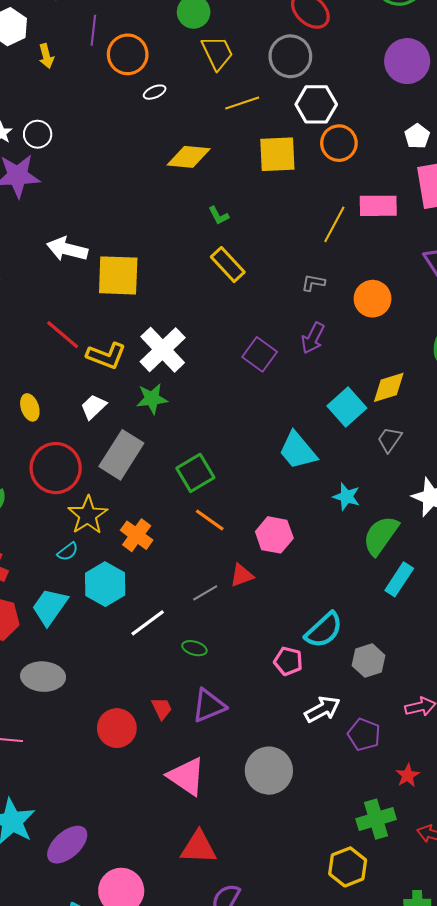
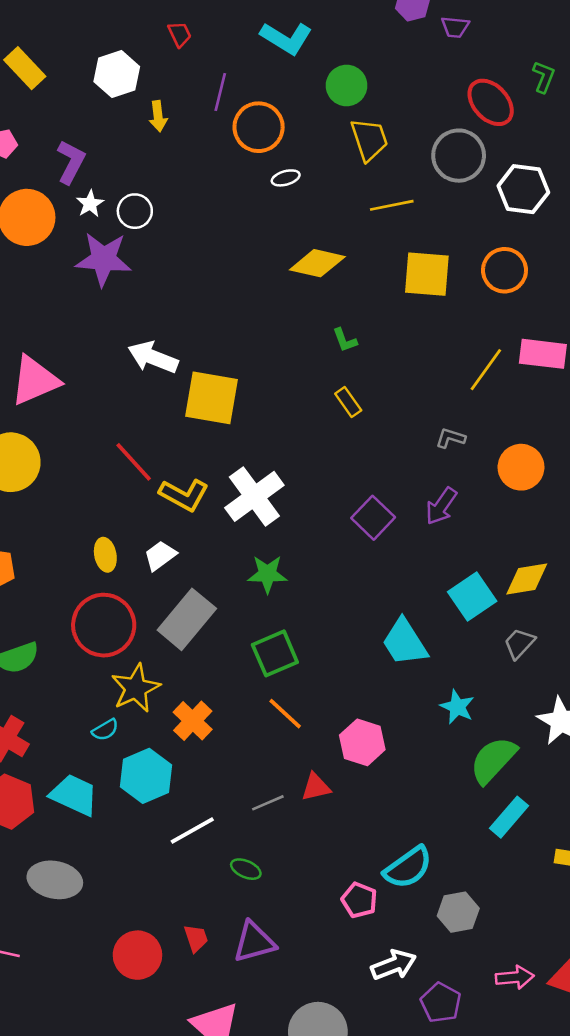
white hexagon: (316, 104) -> (523, 189), moved
yellow rectangle: (228, 265) -> (348, 402), size x0.7
green star: (152, 399) -> (267, 574), moved
yellow ellipse: (30, 407) -> (105, 555), moved
cyan trapezoid: (50, 607) -> (74, 795), turned 72

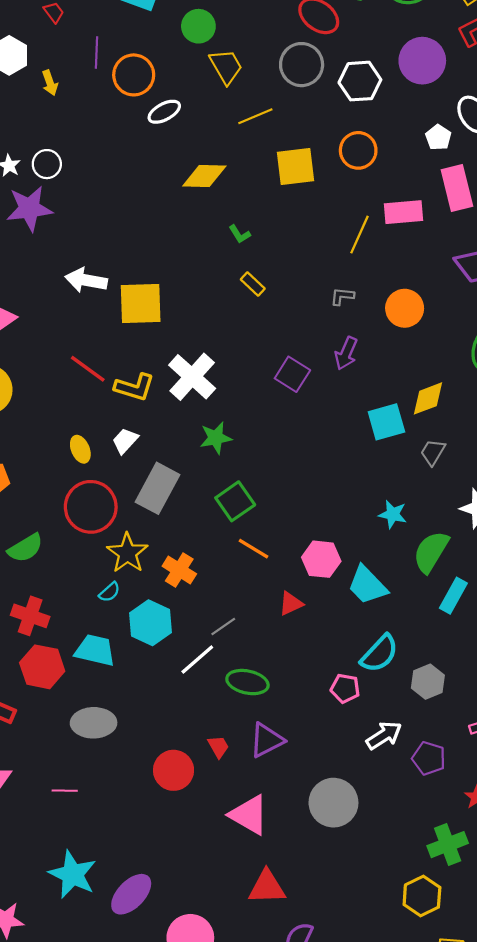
white ellipse: (286, 178) -> (164, 112), size x1.4
cyan square: (472, 596) -> (386, 422), turned 30
cyan trapezoid: (405, 642) -> (367, 585), moved
gray line: (268, 803) -> (223, 626), moved
green ellipse: (246, 869) -> (247, 682), size x1.6

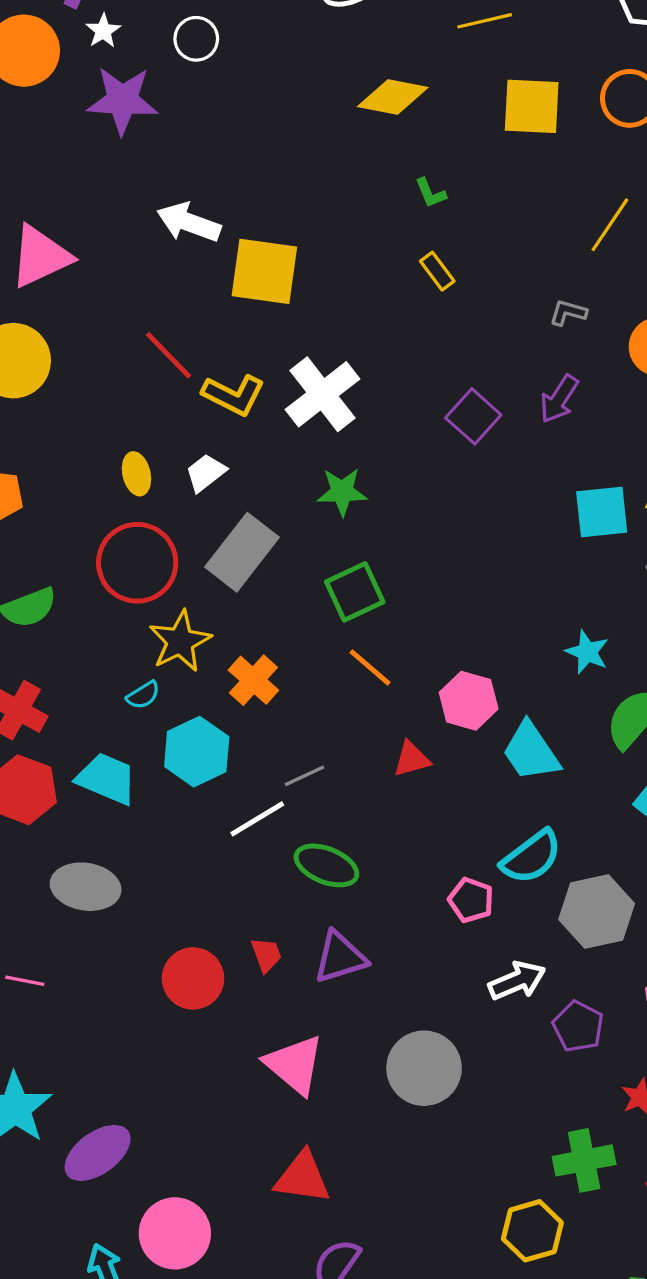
white circle: (47, 164) -> (196, 39), moved
gray hexagon: (428, 682) -> (597, 911), size x1.4

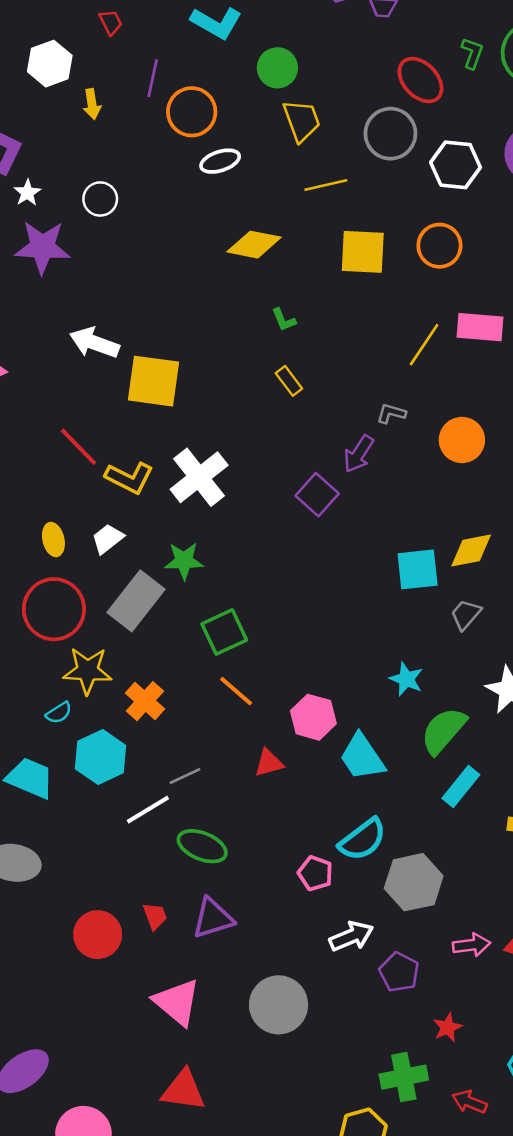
purple arrow: (559, 399) -> (359, 454), moved
green star: (342, 492) -> (184, 561), moved
yellow star: (180, 641) -> (88, 671), turned 30

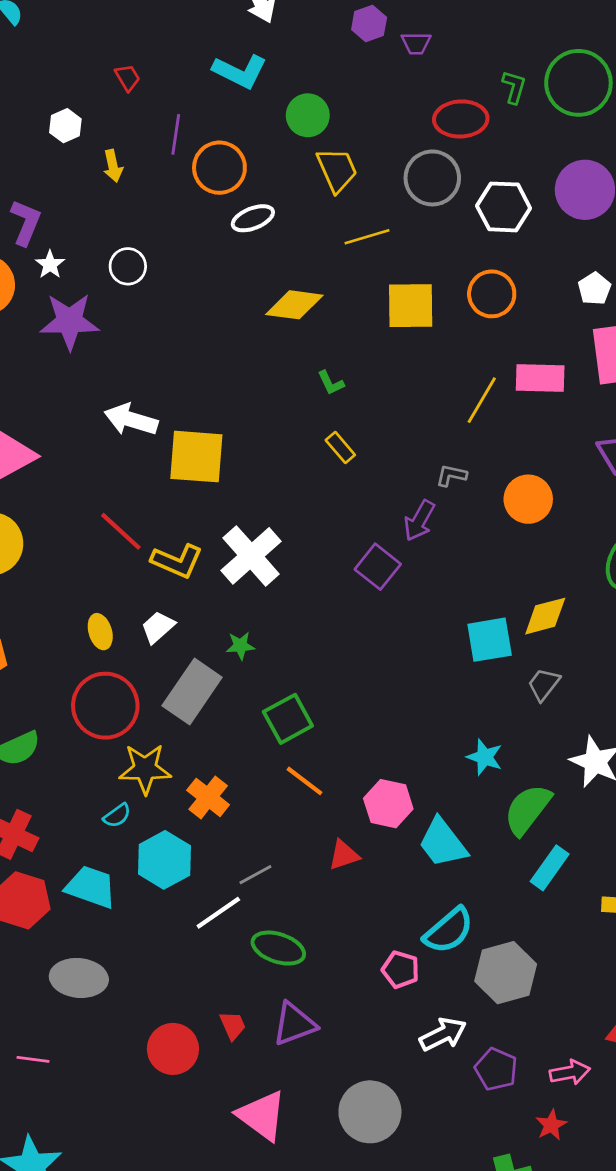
white hexagon: (50, 64) -> (65, 126), size x0.7
red ellipse: (420, 80) -> (461, 119), turned -45
green star: (184, 561) -> (240, 646), size x0.7
pink arrow: (472, 945) -> (570, 1072), moved

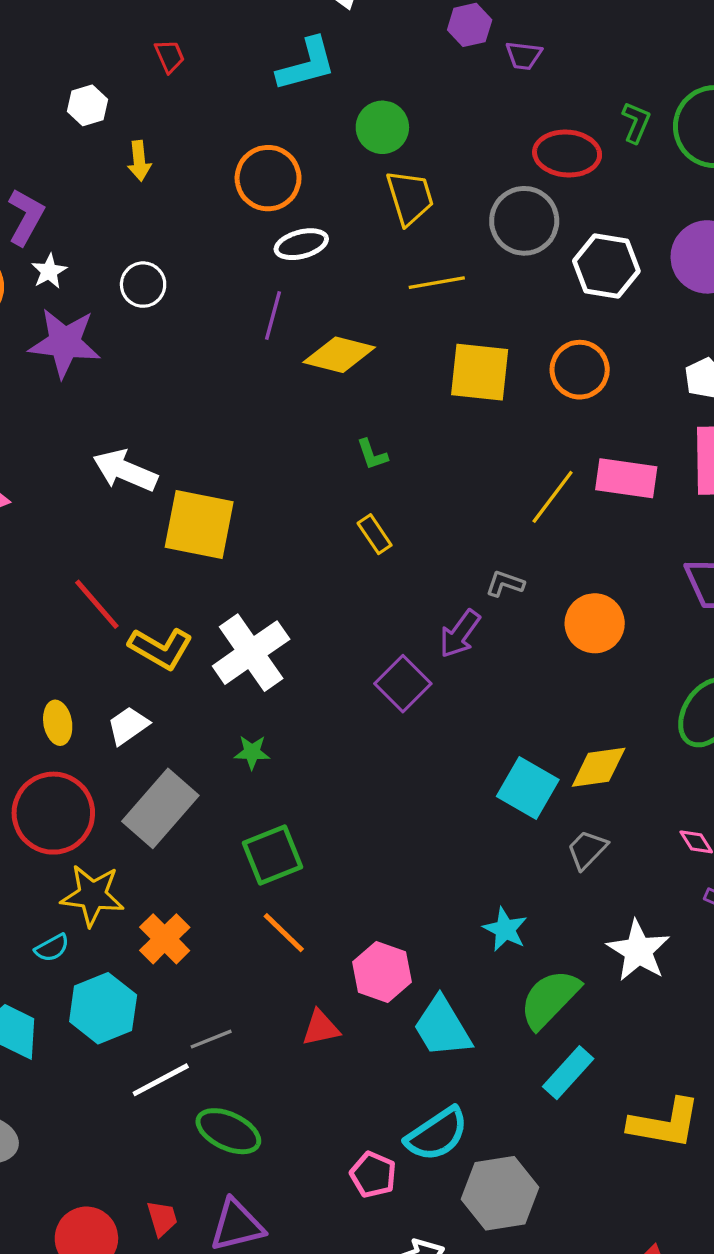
cyan L-shape: (240, 71) -> (306, 65), turned -48
purple line: (176, 134) -> (273, 315), moved
cyan square: (490, 640) -> (528, 788), turned 33
green star: (240, 646) -> (252, 752), moved

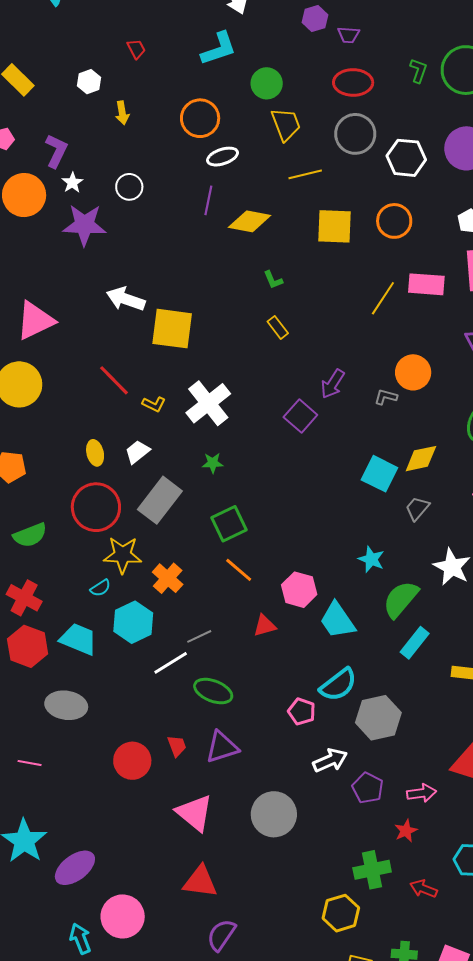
red ellipse: (567, 154) -> (353, 82), moved
gray L-shape: (505, 584) -> (386, 397), moved
yellow L-shape: (161, 648) -> (154, 404), size x0.6

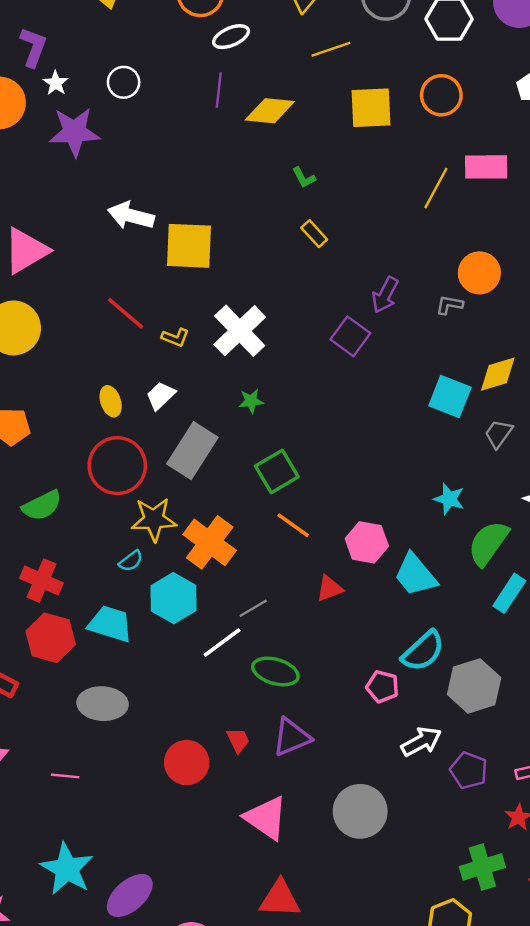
orange cross: (168, 578) -> (210, 542), size x1.4

